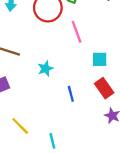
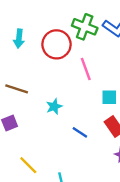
blue line: (71, 94) -> (80, 132), turned -42

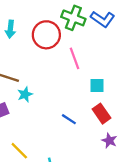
cyan star: (54, 107) -> (25, 94), moved

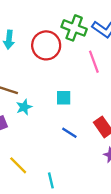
pink line: (74, 58) -> (94, 62), moved
cyan square: (97, 85) -> (64, 98), moved

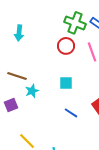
red circle: (46, 45) -> (66, 46), moved, size x0.7

